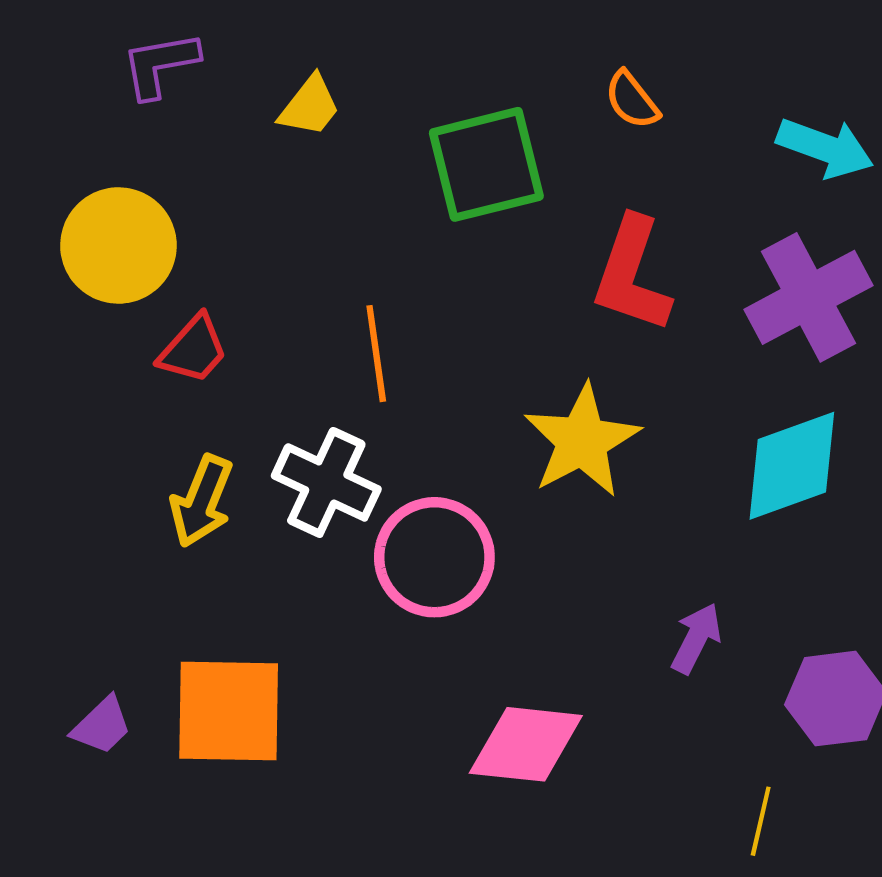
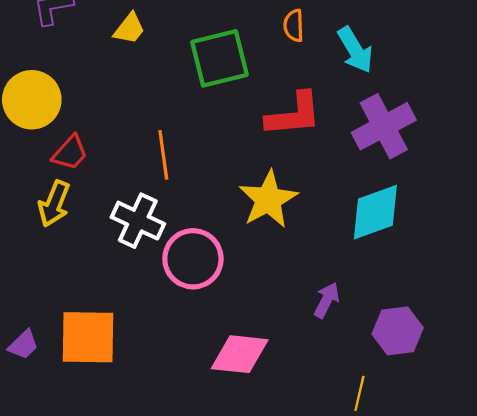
orange semicircle: (632, 100) -> (294, 26), turned 36
cyan arrow: (825, 148) -> (355, 50), moved, turned 39
red L-shape: (632, 275) -> (294, 115), turned -114
yellow arrow: (202, 501) -> (54, 204), moved

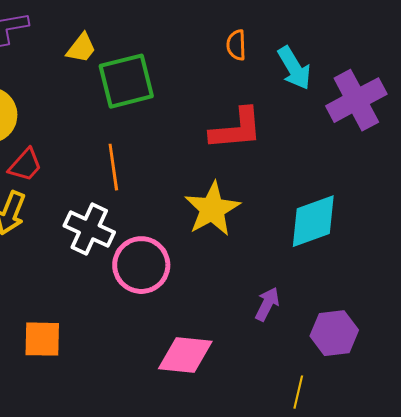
green square: (219, 58) -> (126, 81), moved
purple cross: (384, 126) -> (356, 100), moved
orange square: (88, 337) -> (42, 339), size x0.7

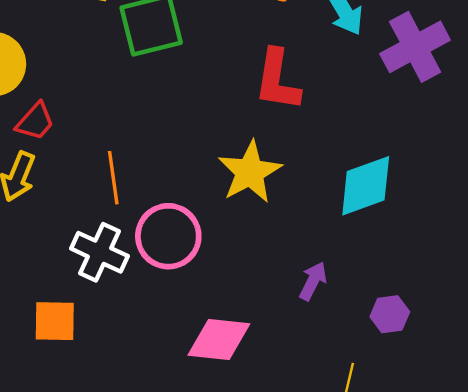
red L-shape: (236, 129) -> (277, 80), turned 104
orange line: (113, 167) -> (113, 178), moved
white cross: (89, 229) -> (99, 252), moved
purple hexagon: (334, 333) -> (390, 314), size x0.7

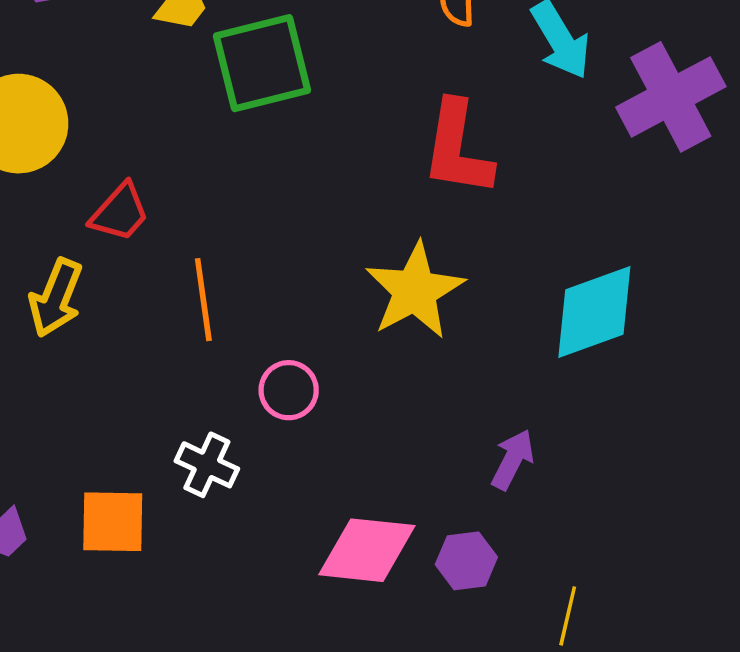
red trapezoid: (35, 121) -> (120, 212), moved
pink circle: (168, 236) -> (289, 390), size x0.6
white cross: (99, 252) -> (207, 465), moved, size x0.7
purple hexagon: (390, 314) -> (466, 561), moved

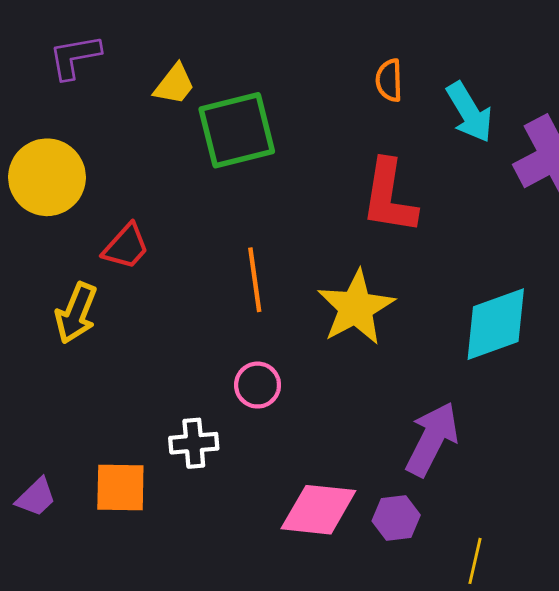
orange line: (203, 300) -> (255, 280), moved
purple arrow: (513, 460) -> (432, 439), size x1.6
white cross: (207, 465) -> (194, 443), turned -30

